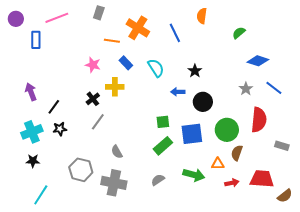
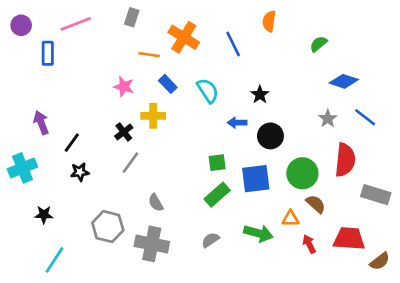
cyan cross: (32, 132) -> (22, 168), moved
gray rectangle: (282, 146) -> (376, 195), size x1.5
brown semicircle: (237, 153) -> (316, 204), turned 112
red arrow: (232, 183) -> (309, 244), turned -104

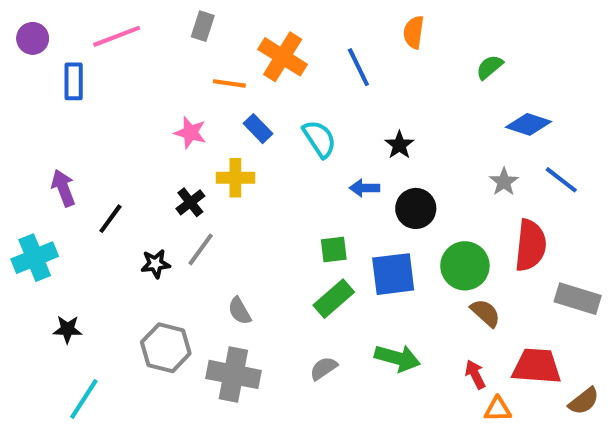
black star: (80, 172) -> (156, 264), moved
orange triangle: (290, 219) -> (498, 409), moved

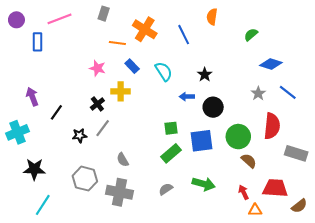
black star: (67, 329) -> (34, 169), size x1.5

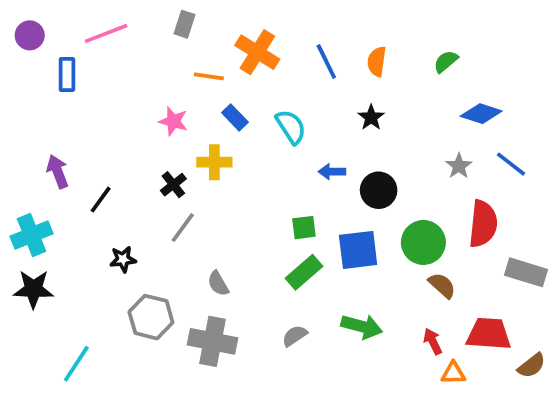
orange semicircle: (212, 17) -> (377, 61), moved
black star: (205, 75) -> (371, 117), moved
black star: (80, 136) -> (123, 259), moved
black star: (34, 169) -> (33, 289), moved

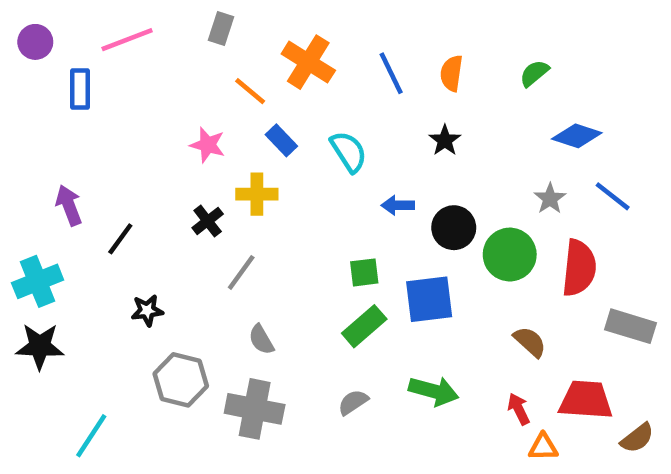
orange line: (209, 76) -> (250, 91), turned 32
gray line: (183, 228) -> (241, 272), moved
green circle: (423, 242) -> (510, 255), moved

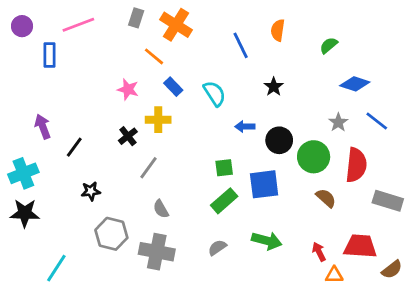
orange cross: (308, 62) -> (176, 25), moved
orange semicircle: (452, 73) -> (278, 30), moved
brown semicircle: (530, 342) -> (326, 198), moved

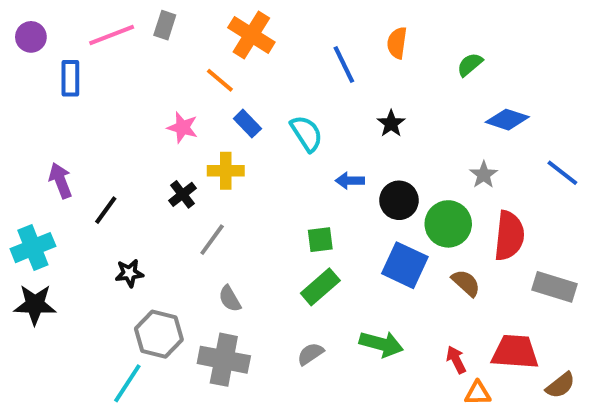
gray rectangle: (136, 18) -> (165, 25), moved
blue line: (377, 121) -> (562, 173), moved
blue square: (264, 184) -> (405, 265), moved, turned 32
cyan line: (56, 268) -> (127, 383), moved

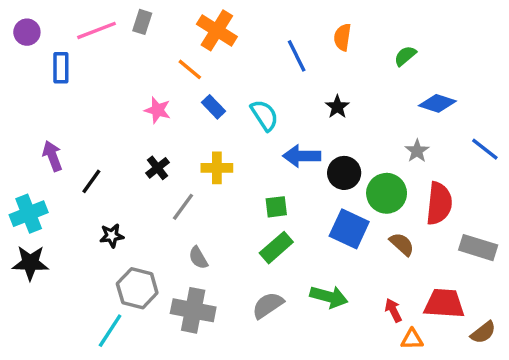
yellow cross: (226, 171) -> (217, 168), moved
blue arrow: (350, 181) -> (302, 156), size x1.5
gray semicircle: (310, 354) -> (268, 305), size x1.4

